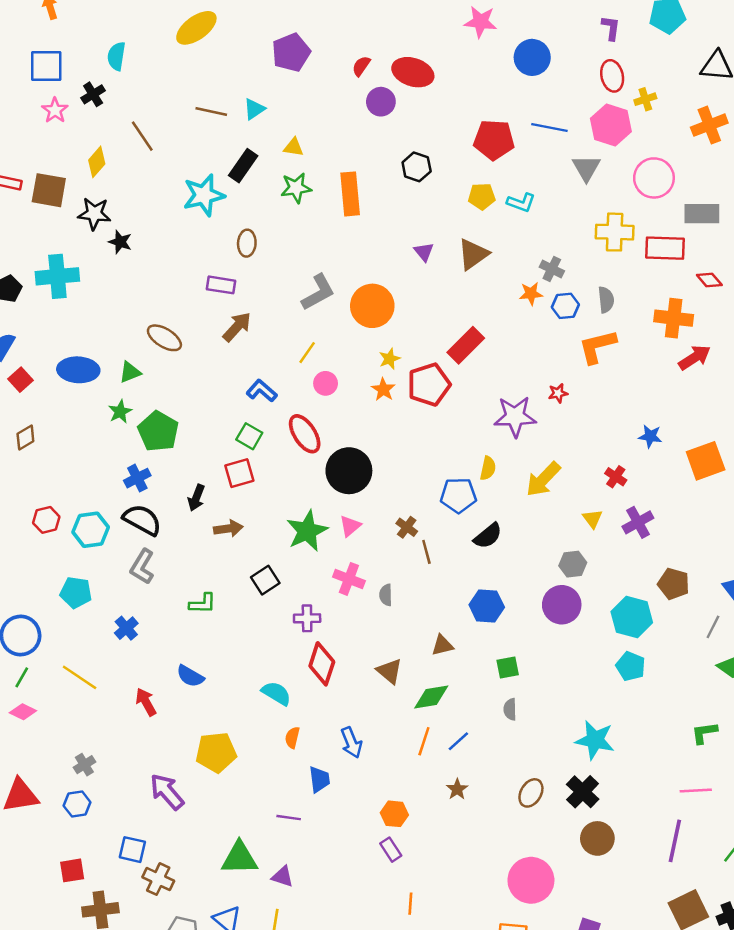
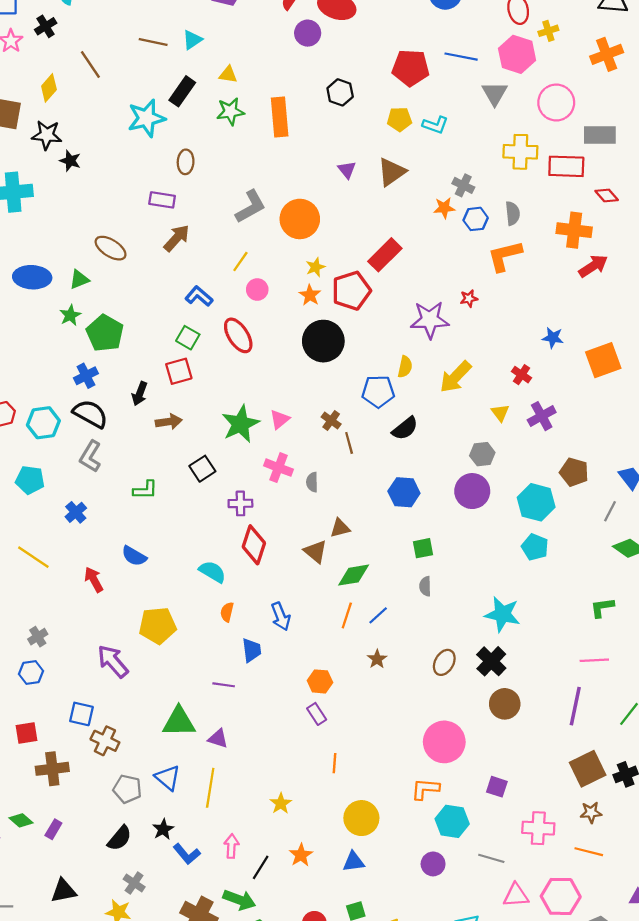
black circle: (349, 471) -> (323, 341), moved
brown triangle: (442, 645) -> (340, 528), moved

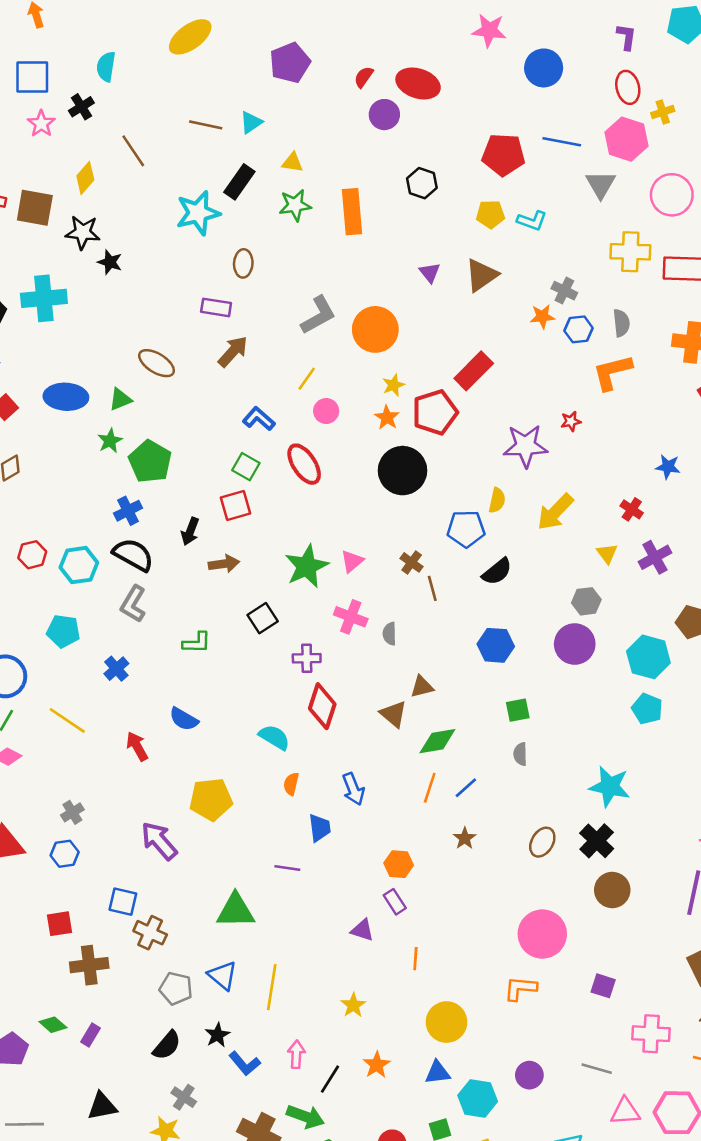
purple triangle: (218, 739) -> (362, 930), moved
cyan hexagon: (452, 821) -> (478, 1098), moved

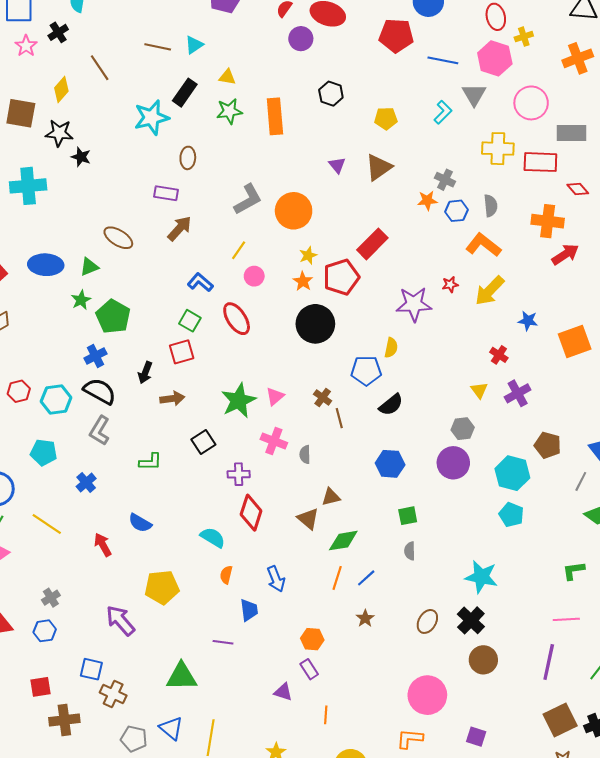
red pentagon: (503, 155) -> (396, 36), moved
cyan L-shape: (532, 221) -> (443, 112), moved, turned -65
orange L-shape: (612, 372) -> (483, 245), turned 52
yellow arrow: (555, 512) -> (490, 291), moved

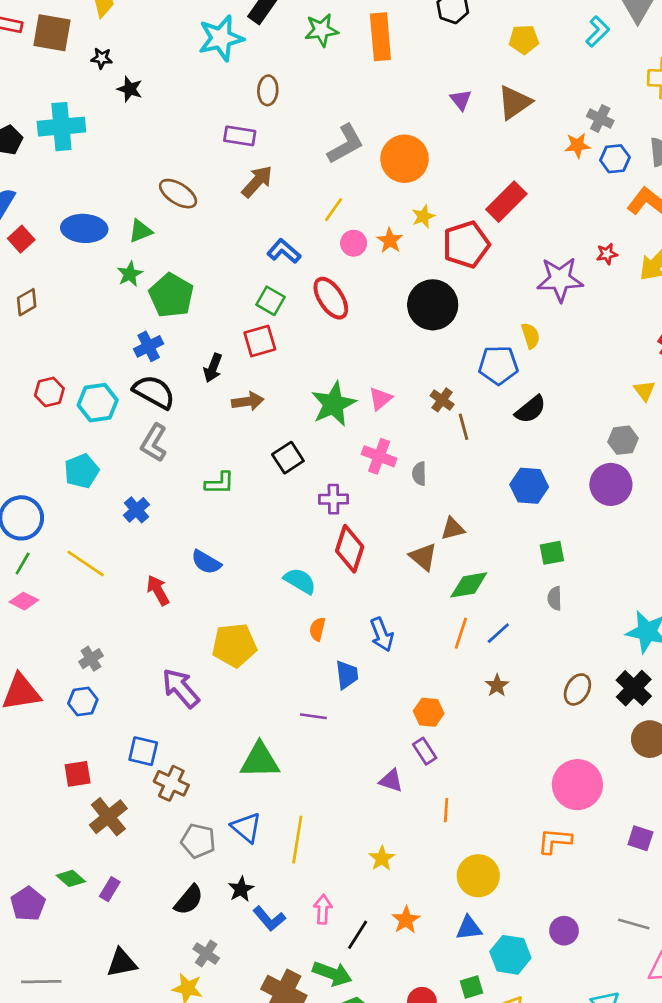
black star: (59, 133) -> (102, 58), size x0.6
orange star: (303, 281) -> (390, 240), moved
yellow semicircle: (391, 348) -> (531, 336), turned -30
cyan pentagon: (44, 452) -> (82, 471), turned -30
brown cross: (64, 720) -> (108, 817), turned -32

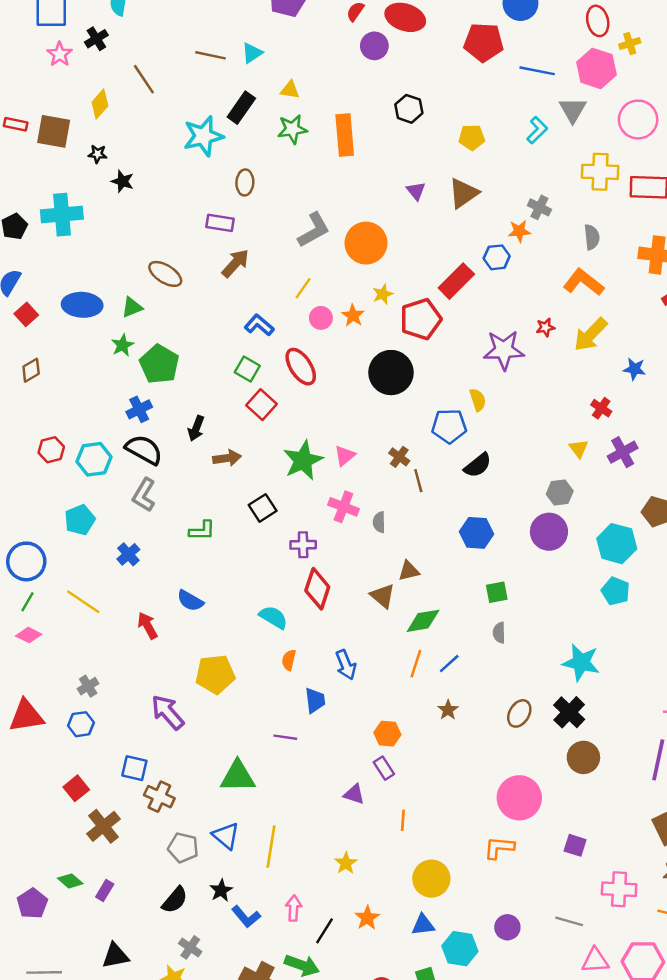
blue hexagon: (615, 159) -> (497, 257), moved
red square: (260, 341) -> (262, 405), moved, turned -32
red square: (78, 774) -> (76, 788), turned -30

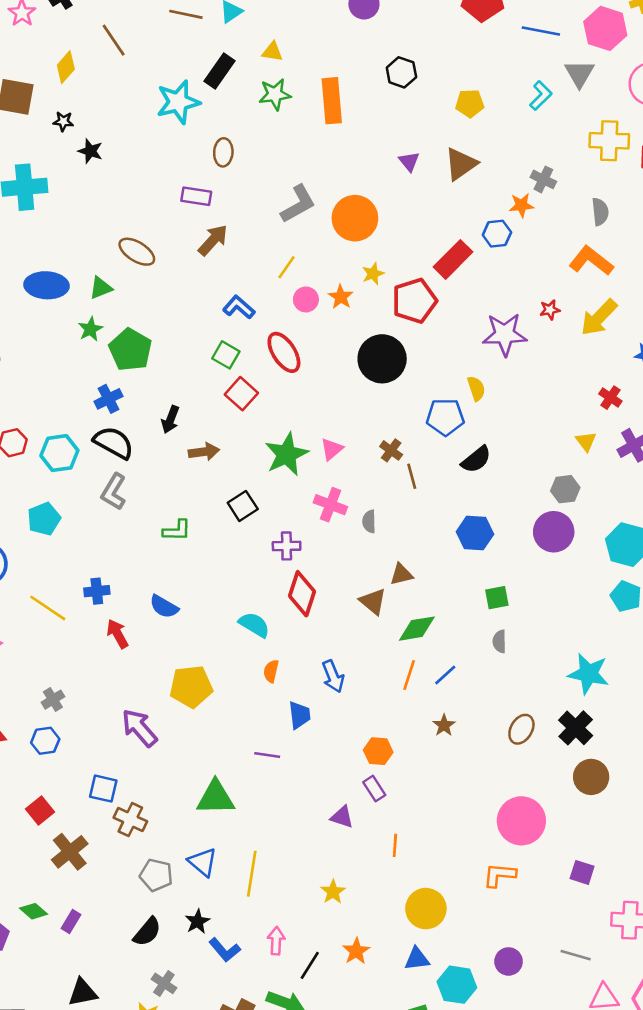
blue cross: (128, 554) -> (97, 591), moved, turned 35

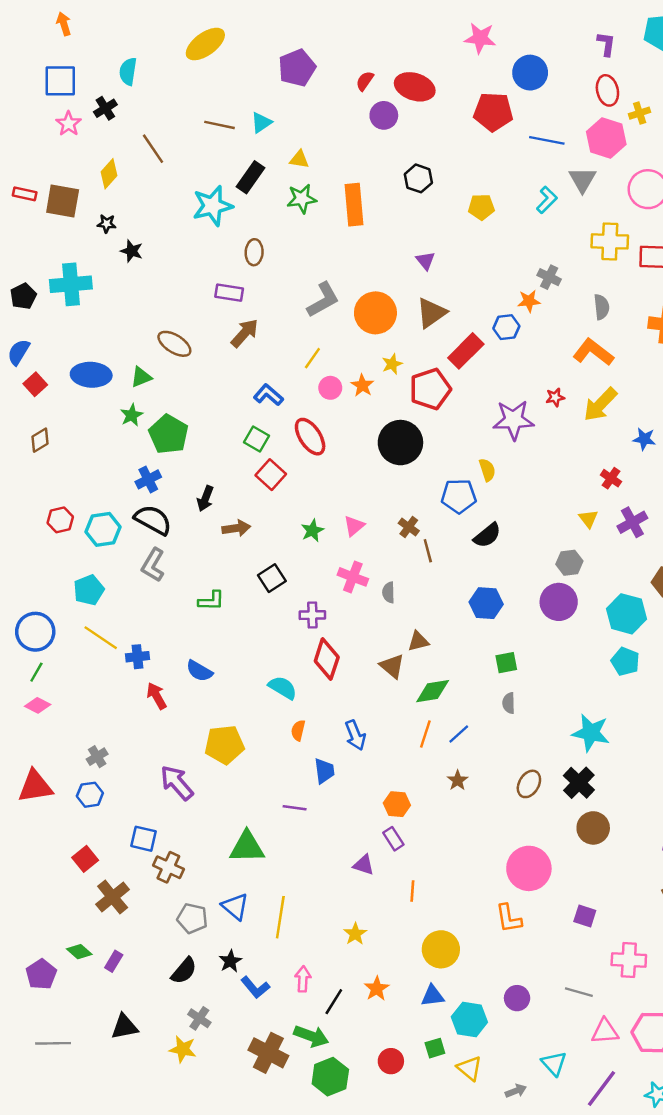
brown triangle: (461, 164) -> (431, 313), moved
green star: (287, 454) -> (312, 531), size x0.6
yellow line: (48, 608) -> (101, 638), moved
orange L-shape: (499, 875) -> (509, 918), turned -104

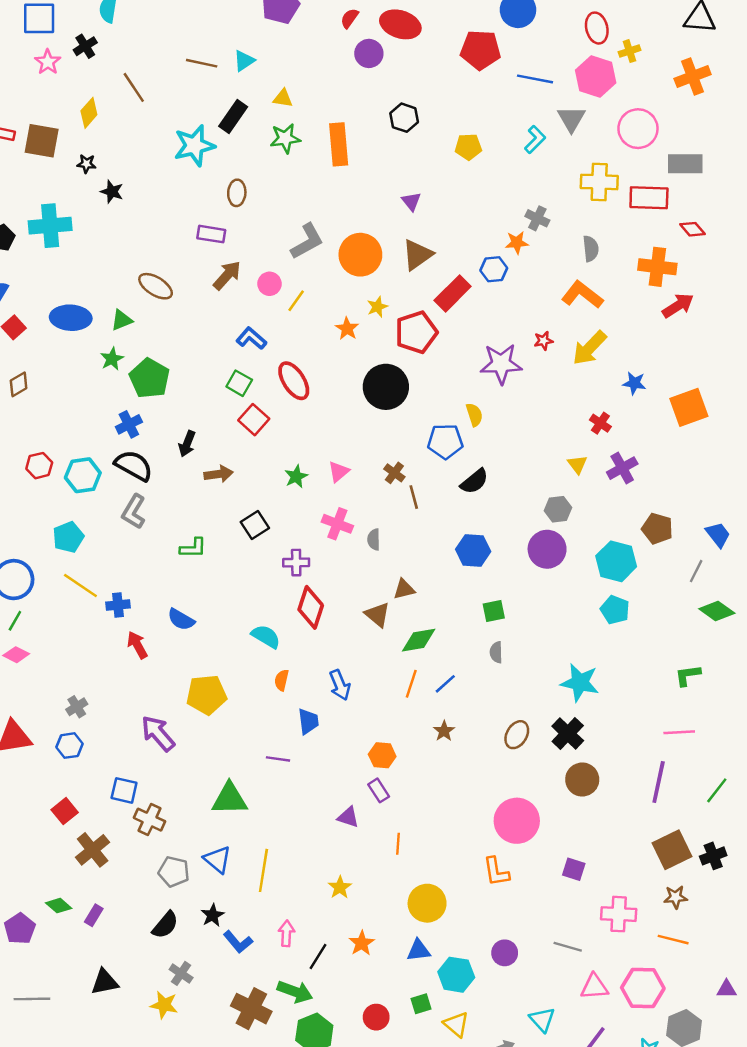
pink circle: (330, 388) -> (270, 284), moved

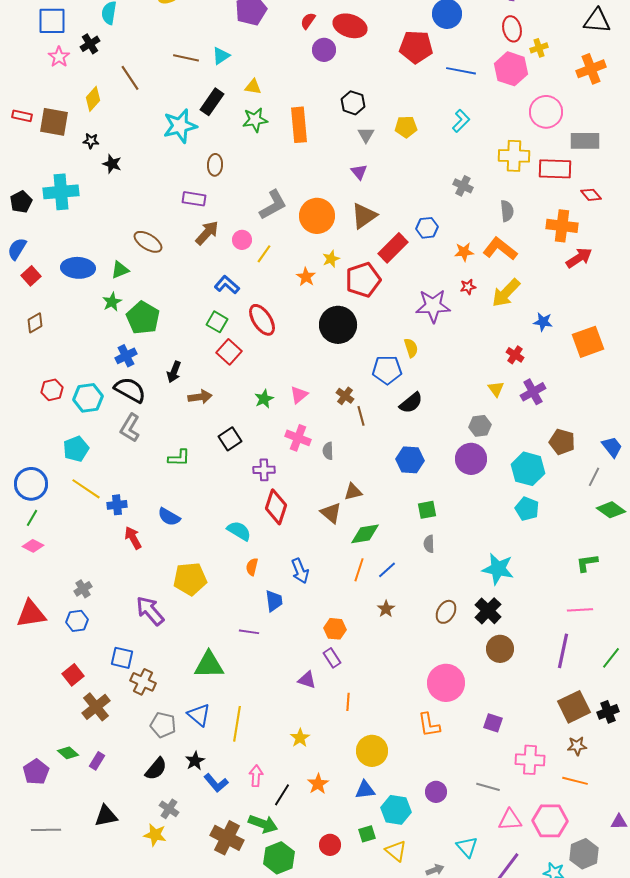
gray triangle: (571, 119) -> (366, 135), moved, size x0.7
orange star: (517, 243) -> (464, 252), moved

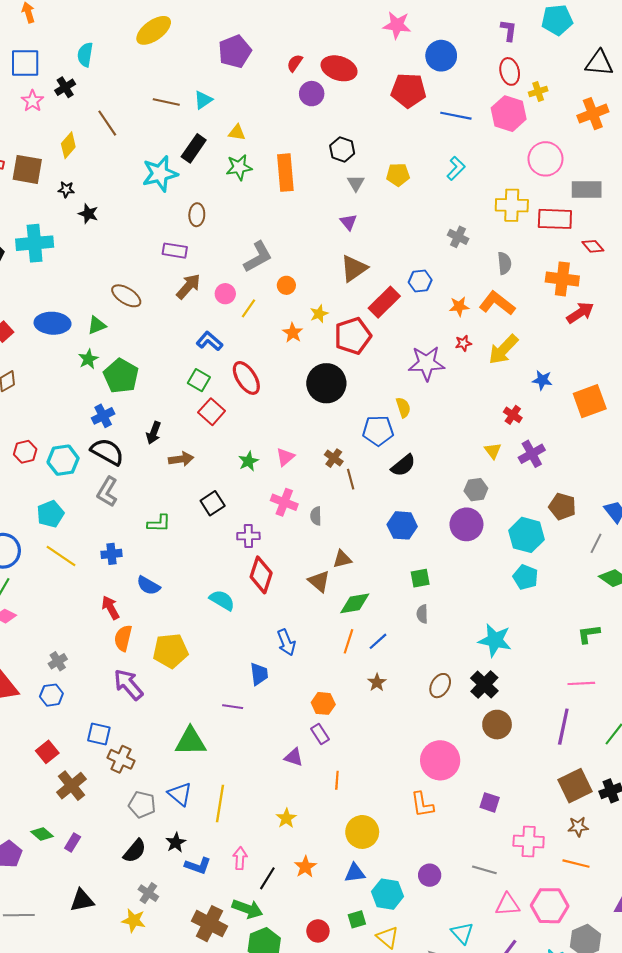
orange circle: (317, 216) -> (286, 285), moved, size x0.5
blue cross: (117, 505) -> (112, 554), moved
orange semicircle: (252, 567) -> (123, 638), moved, size x1.4
blue L-shape: (216, 783) -> (198, 866), turned -30

